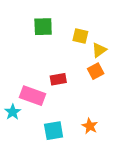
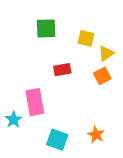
red rectangle: (58, 79) -> (62, 70), moved
pink rectangle: (33, 96) -> (35, 102), turned 60
cyan square: (54, 131) -> (57, 140), turned 30

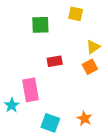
yellow square: (86, 38) -> (76, 14), moved

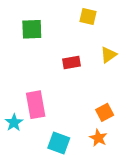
green square: (40, 25) -> (32, 29), moved
red rectangle: (55, 61) -> (71, 62), moved
orange square: (90, 67) -> (105, 112), moved

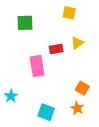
yellow triangle: (109, 55) -> (77, 43), moved
pink rectangle: (36, 105) -> (37, 66), moved
orange square: (105, 112) -> (82, 88), turned -32

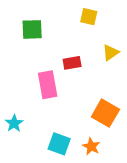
yellow triangle: (77, 43) -> (111, 53), moved
orange square: (82, 88) -> (105, 113), size x1.5
orange star: (77, 108) -> (91, 146), moved

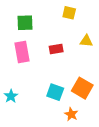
yellow triangle: (111, 53) -> (86, 41), turned 40
pink rectangle: (48, 85) -> (22, 52), moved
cyan square: (59, 144) -> (55, 92), moved

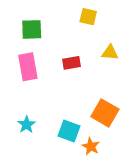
cyan square: (55, 92) -> (69, 131), moved
cyan star: (11, 96) -> (27, 125), moved

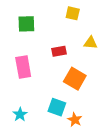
pink rectangle: (28, 67) -> (23, 67), moved
orange square: (105, 113) -> (75, 79), moved
cyan star: (27, 125) -> (20, 114), moved

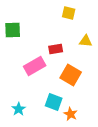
green square: (26, 24) -> (13, 30), moved
pink rectangle: (23, 67) -> (35, 66), moved, turned 70

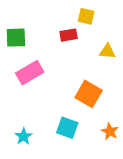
red rectangle: (56, 49) -> (69, 35), moved
pink rectangle: (35, 66) -> (30, 73), moved
orange star: (71, 114) -> (110, 131), moved

